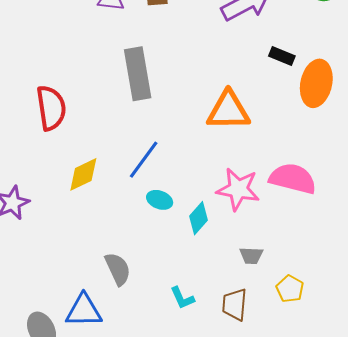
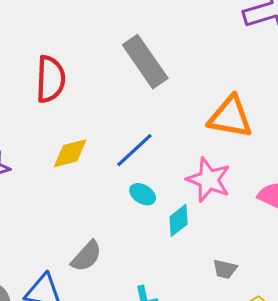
gray rectangle: (138, 74) -> (145, 62), turned -36
pink star: (238, 189) -> (209, 180), moved
gray semicircle: (118, 269) -> (86, 256), turned 56

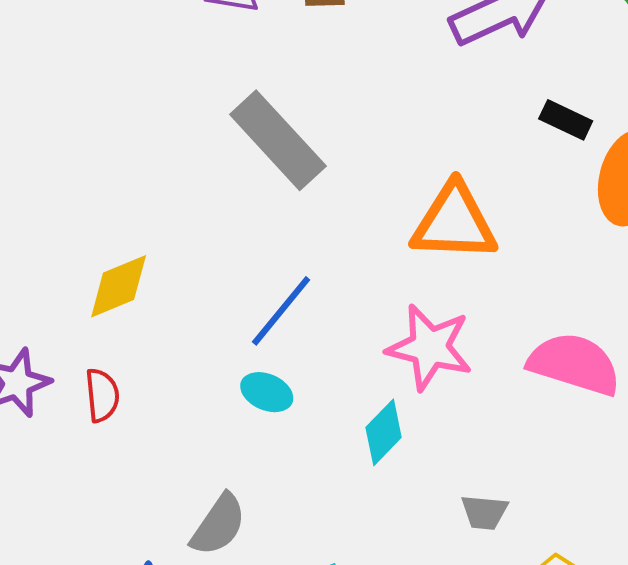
red semicircle: (50, 79) -> (102, 395), moved, size x0.6
yellow diamond: (70, 153) -> (119, 286), moved
cyan ellipse: (143, 194) -> (267, 392), moved

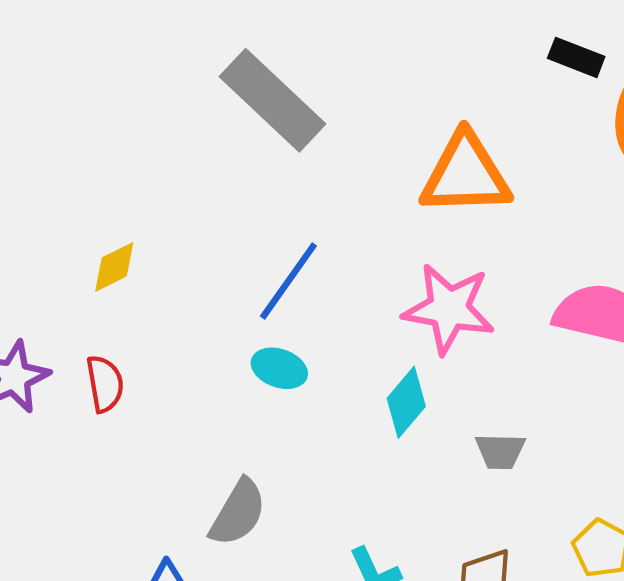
yellow diamond: (119, 286) -> (114, 267), size x0.7
gray trapezoid: (484, 512) -> (500, 451), moved

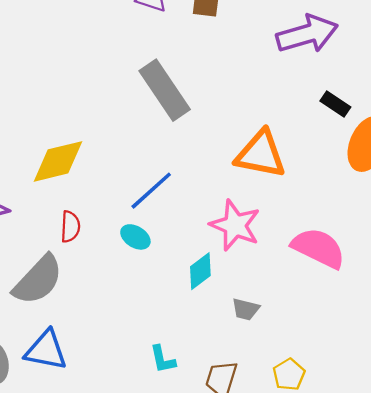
yellow diamond: (114, 267) -> (58, 161), size x1.8
red semicircle: (105, 384) -> (70, 227), moved
gray semicircle: (238, 513) -> (38, 280), moved, size x1.4

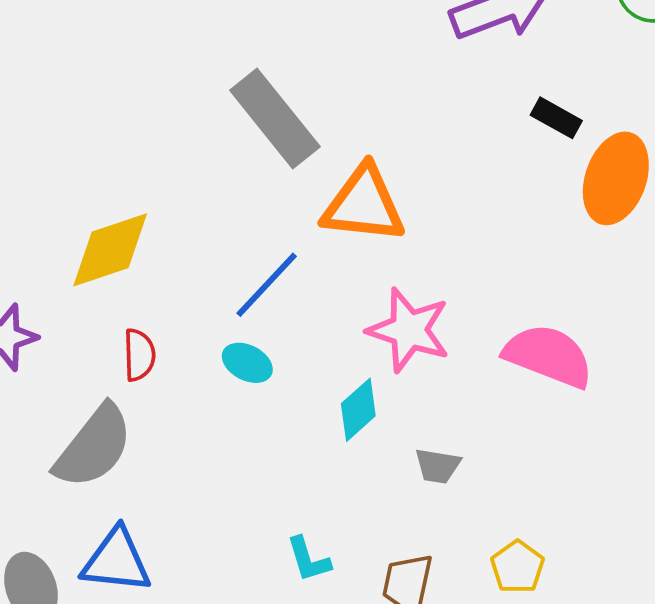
orange triangle: (261, 154) -> (364, 205), moved

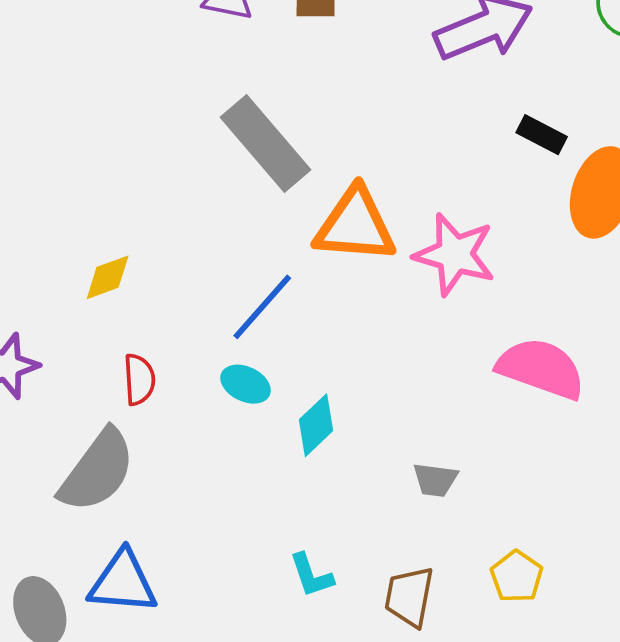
yellow diamond: (110, 250) -> (108, 277), size x0.6
pink star: (409, 330) -> (455, 254), moved
cyan diamond: (358, 410) -> (316, 425), moved

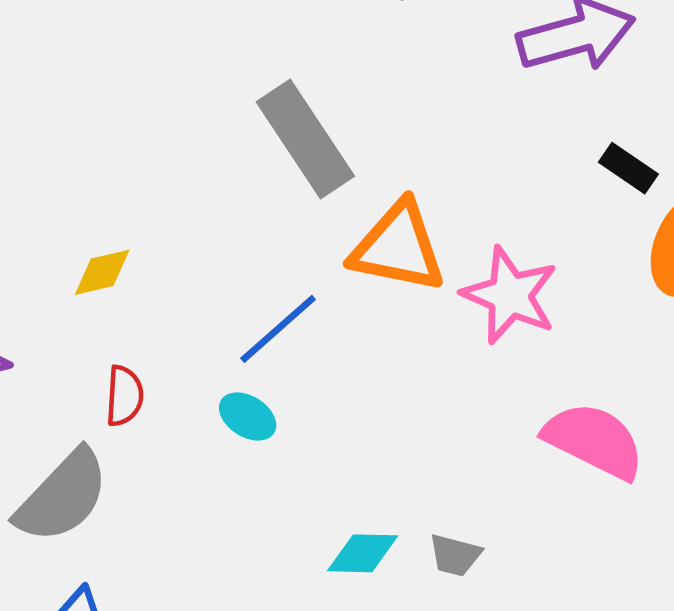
cyan diamond: (316, 425) -> (363, 553), moved, turned 38

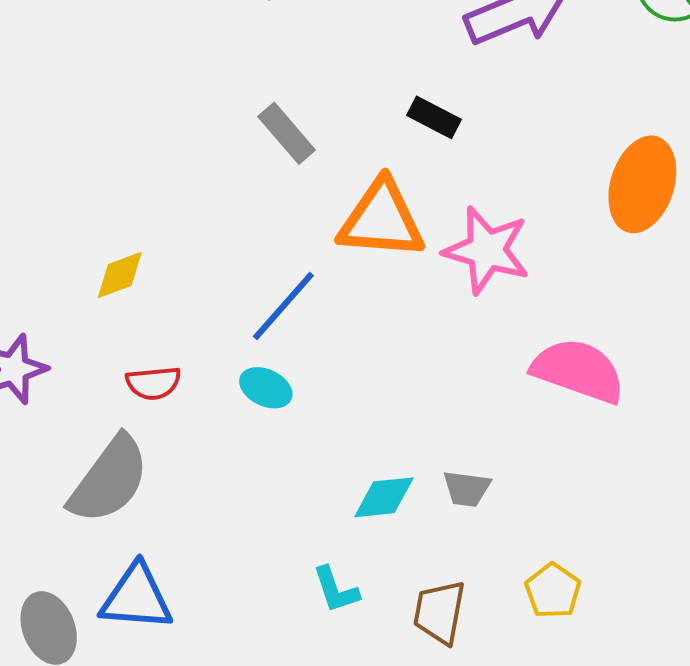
gray rectangle: (305, 139) -> (287, 133), size x0.6
black rectangle: (628, 168) -> (434, 117), moved
red semicircle: (124, 396) -> (153, 383), turned 88

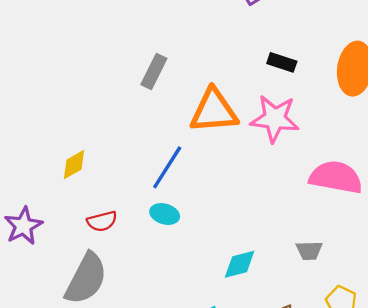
black rectangle: (434, 117) -> (282, 62), moved
gray rectangle: (287, 133) -> (154, 71), turned 76
gray trapezoid: (467, 489) -> (309, 251), moved

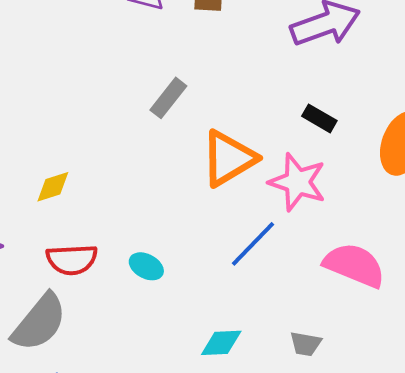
orange triangle: (214, 111) -> (229, 158), turned -38
blue line: (167, 167) -> (253, 244), moved
red semicircle: (102, 221) -> (72, 260), size x1.4

